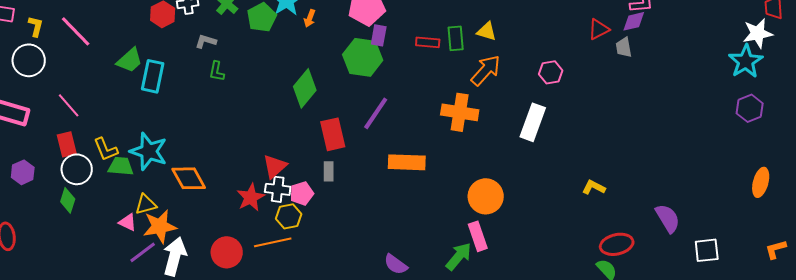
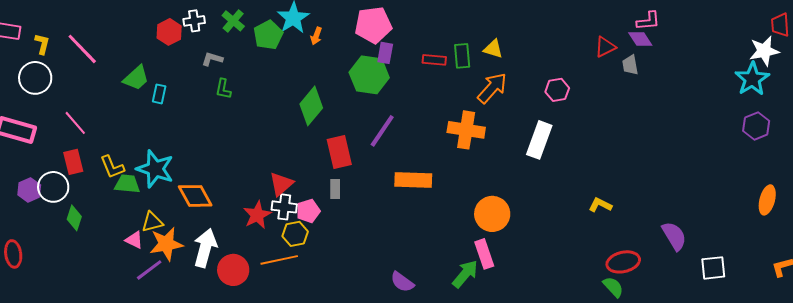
purple diamond: (634, 21) -> (640, 39), turned 70
cyan rectangle: (153, 76) -> (159, 94), size x0.6
white circle: (77, 169) -> (53, 187), moved
white arrow: (175, 256) -> (205, 248), moved

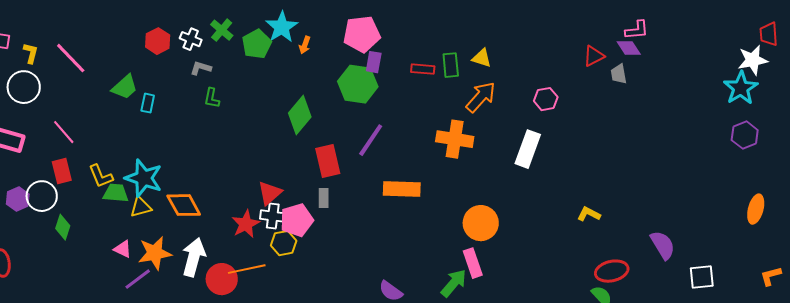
white cross: (194, 21) -> (191, 39), moved, turned 30
pink pentagon: (308, 211) -> (297, 220), size x1.4
yellow triangle: (152, 222) -> (141, 207), moved
orange line: (279, 260) -> (247, 269), moved

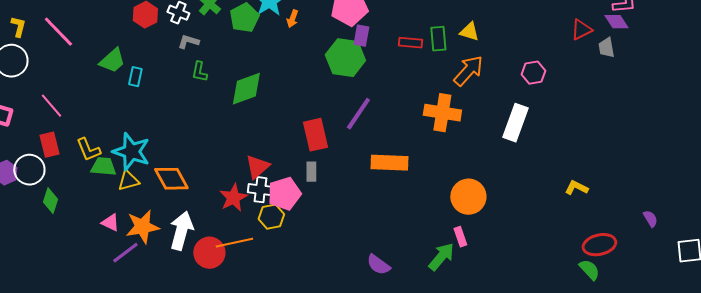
green diamond: (300, 115) -> (246, 89), moved, turned 30
purple semicircle: (663, 245) -> (650, 219), size x0.6
pink rectangle: (473, 263) -> (460, 237), size x0.7

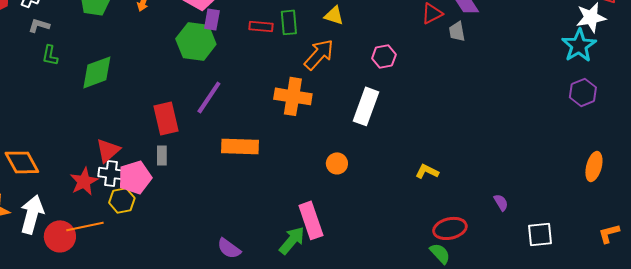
yellow triangle: (469, 32) -> (334, 15), moved
orange circle: (468, 197) -> (337, 163), moved, size x0.6
pink rectangle: (460, 237) -> (311, 220), size x1.8

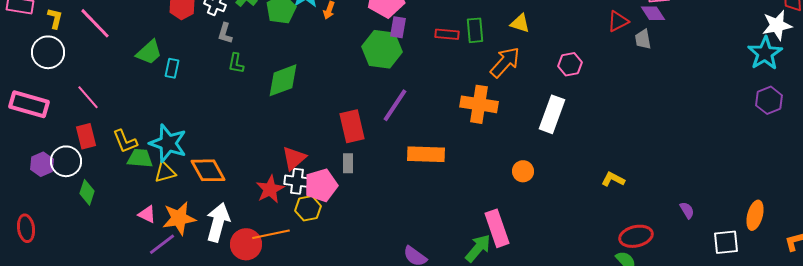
gray L-shape: (39, 25) -> (225, 33), turned -90
orange ellipse: (594, 166) -> (755, 215), moved

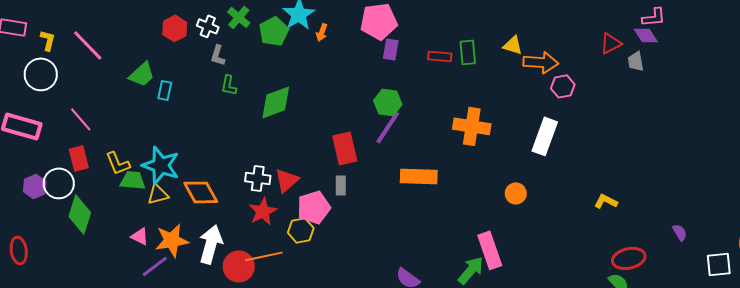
green hexagon: (382, 49) -> (388, 102), moved, size x0.7
orange arrow: (505, 62) -> (541, 62), moved, turned 52
white cross: (297, 181) -> (258, 178), moved
green diamond: (87, 192) -> (80, 214), size x1.5

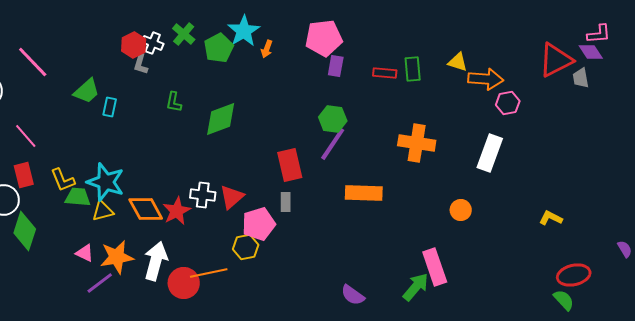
red hexagon: (175, 28) -> (134, 45), moved
red triangle: (611, 43) -> (556, 60), size x1.6
gray L-shape: (218, 55) -> (141, 64), moved
red star: (263, 211) -> (177, 211), moved

